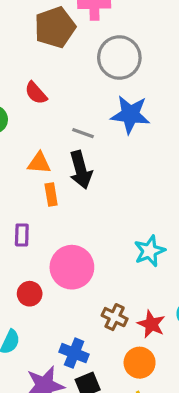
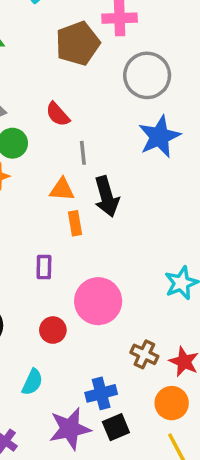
blue star: (130, 115) -> (159, 137), turned -30
gray line: (83, 133) -> (83, 153), moved, turned 65
blue cross: (74, 353) -> (101, 393), turned -36

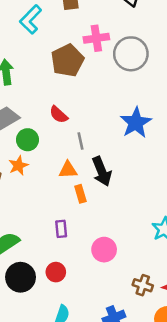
gray circle: (147, 75) -> (131, 54), moved
pink circle: (98, 301) -> (104, 250), size x0.7
red circle: (53, 330) -> (56, 272), moved

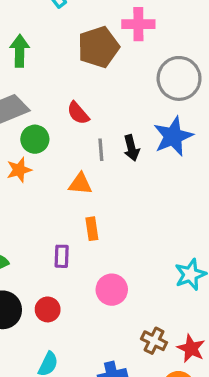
gray circle: (131, 54) -> (179, 78), moved
black arrow: (102, 171) -> (131, 148), moved, size x0.7
orange rectangle: (80, 194) -> (92, 229), moved

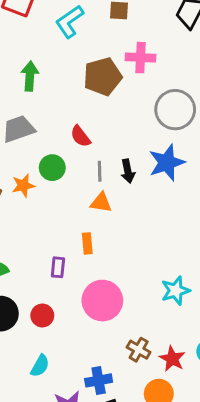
green circle: (35, 139) -> (52, 168), moved
orange triangle: (80, 184) -> (101, 203), moved
pink circle: (112, 290) -> (102, 301), size x1.4

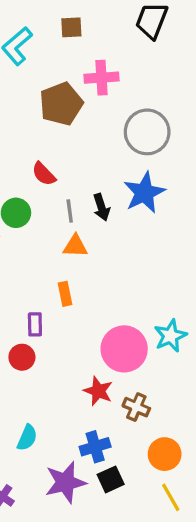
pink circle: (102, 301) -> (124, 349), moved
red circle: (42, 315) -> (22, 357), moved
red star: (172, 359) -> (98, 391), moved

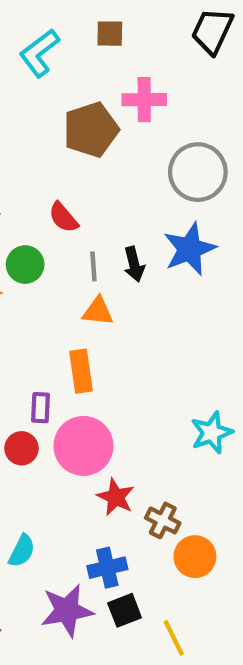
orange rectangle: (65, 294) -> (81, 371), size x1.4
pink circle: (124, 349) -> (83, 446), moved
orange circle: (165, 454) -> (195, 557), moved
yellow line: (171, 497) -> (174, 638), moved

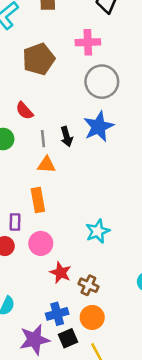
pink cross: (144, 100) -> (88, 42), moved
cyan star: (212, 433) -> (98, 231), moved
pink circle: (83, 446) -> (41, 243), size x0.7
orange circle: (195, 557) -> (92, 317), moved

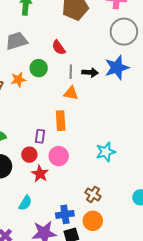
black arrow: (67, 137) -> (90, 72), turned -77
red star: (61, 273) -> (40, 174), moved

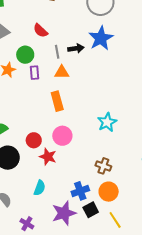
purple rectangle: (40, 136) -> (35, 73), moved

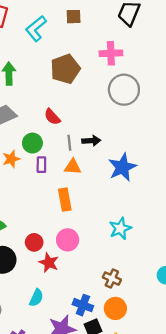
blue star: (101, 38) -> (122, 167), moved
blue cross: (80, 191) -> (83, 305), turned 36

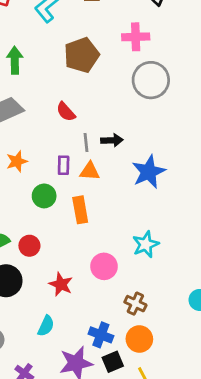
green circle: (32, 143) -> (44, 196), moved
purple rectangle: (41, 165) -> (64, 165), moved
pink circle: (68, 240) -> (104, 266), moved
red circle: (34, 242) -> (29, 246), moved

